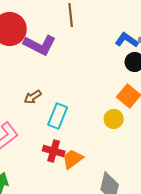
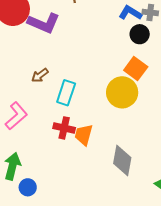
yellow circle: (114, 119) -> (122, 92), size x1.6
orange trapezoid: (73, 159) -> (84, 135), turned -35

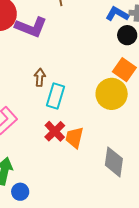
brown arrow: (40, 75) -> (40, 77), moved, turned 132
red cross: (64, 128) -> (55, 131), turned 35

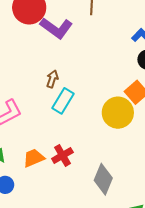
red cross: (55, 131) -> (62, 155), moved
orange trapezoid: (74, 137) -> (34, 158), moved, turned 40

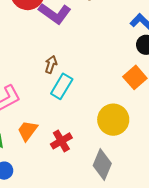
yellow circle: (118, 113) -> (113, 120), moved
orange trapezoid: (34, 158) -> (28, 131), moved, turned -30

